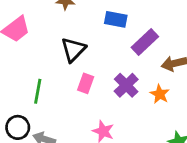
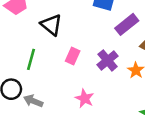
black triangle: (73, 50) -> (51, 25), moved, turned -40

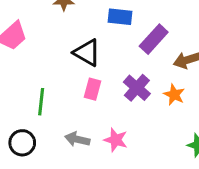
black triangle: (51, 25) -> (87, 53), moved
gray arrow: (33, 101) -> (77, 139), moved

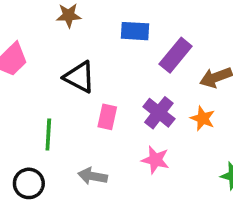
black triangle: (87, 53) -> (79, 77), moved
pink star: (116, 140) -> (155, 160), moved

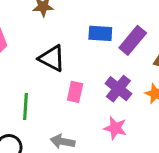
blue rectangle: (135, 31) -> (100, 33), moved

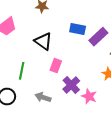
purple cross: (118, 89) -> (71, 85), moved
pink star: (115, 128) -> (89, 96), moved

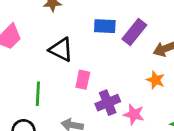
purple cross: (71, 85) -> (108, 103), turned 30

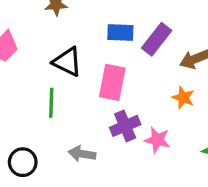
pink rectangle: (83, 80) -> (112, 82), moved, size x1.5
green line: (38, 94) -> (51, 103), moved

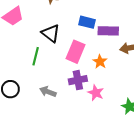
purple rectangle: (157, 39) -> (108, 31), turned 42
orange star: (183, 98) -> (100, 62), moved

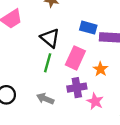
green line: (36, 56) -> (48, 63), moved

